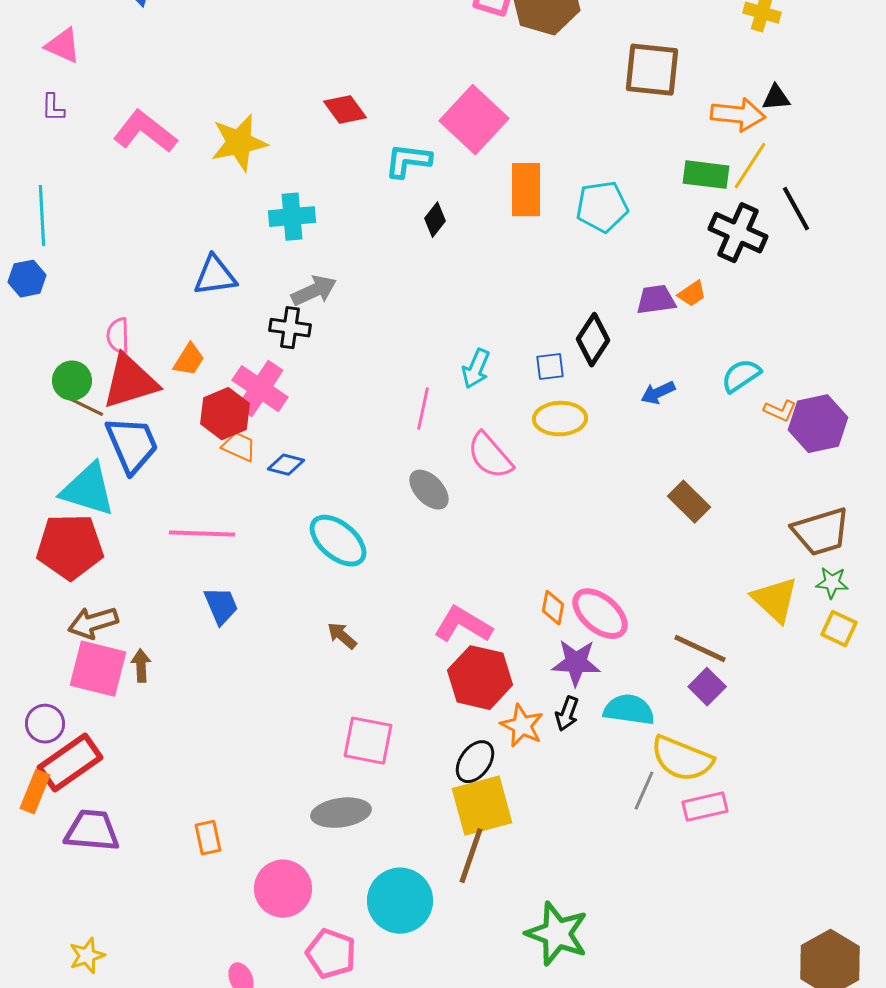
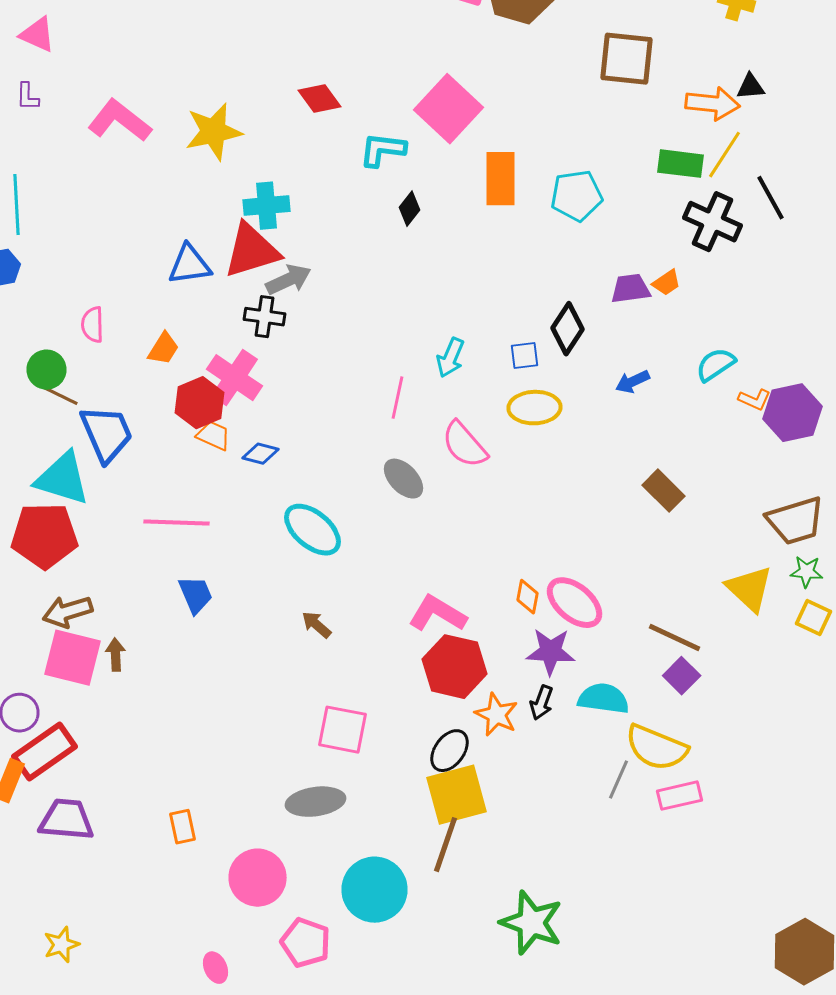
red triangle: (130, 382) -> (252, 251), moved

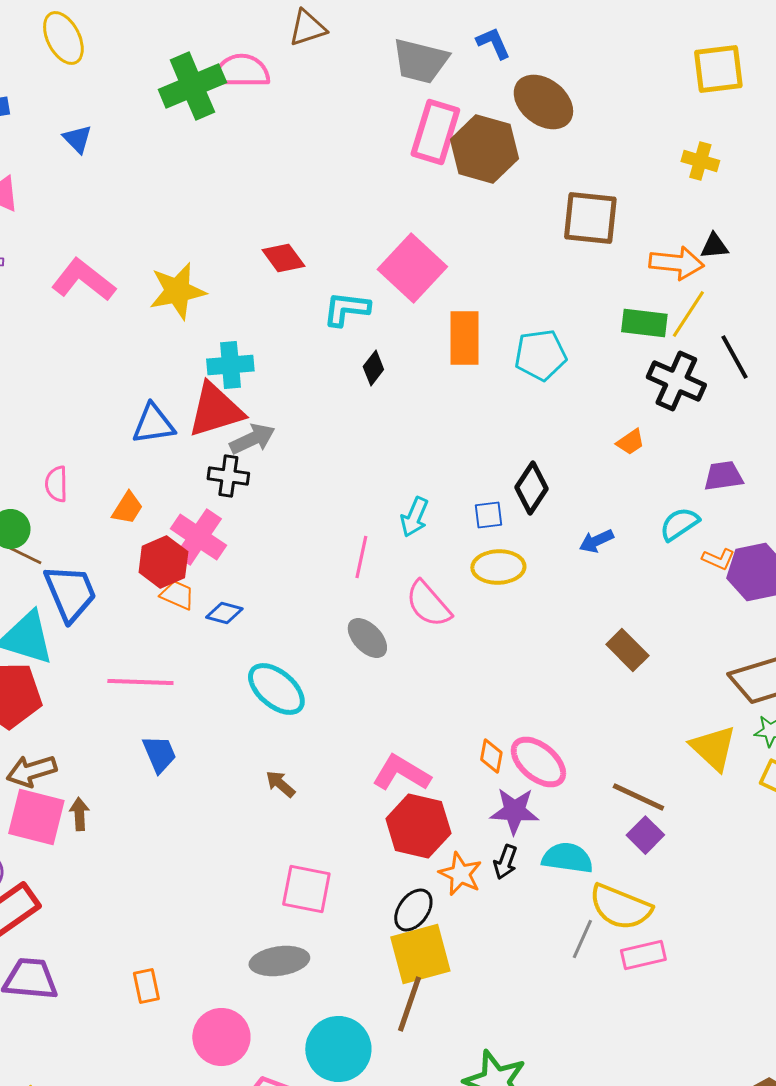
purple trapezoid: (630, 289) -> (723, 476), moved

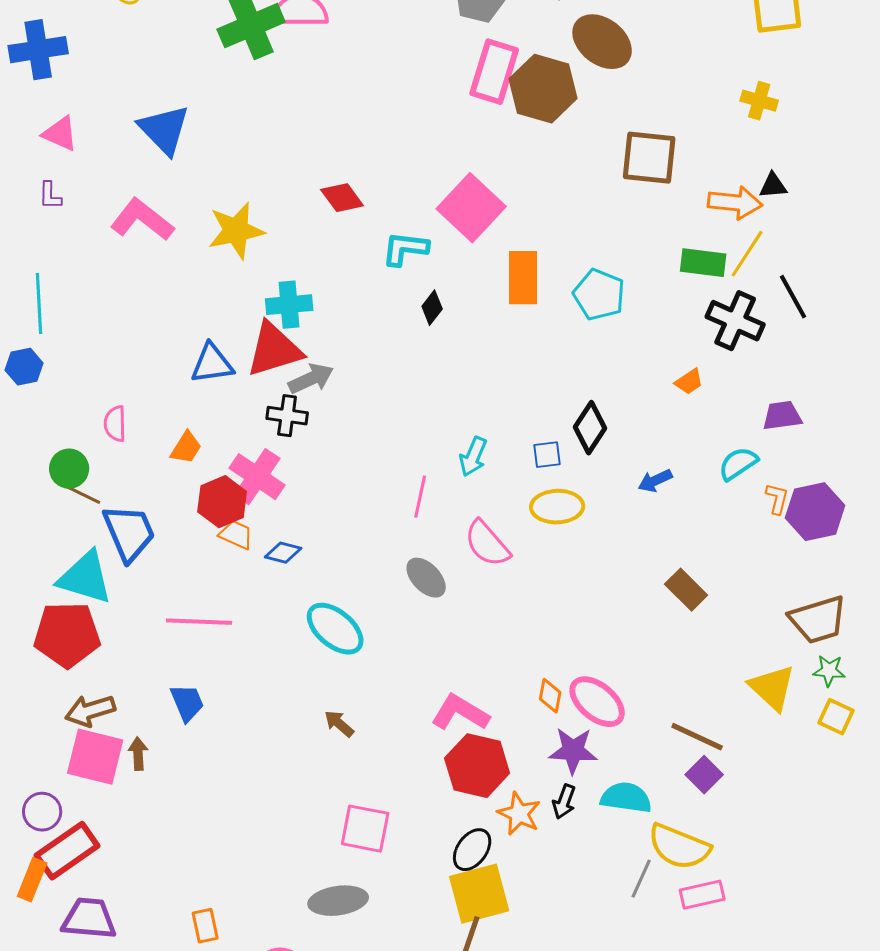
blue triangle: (77, 139) -> (164, 130), moved, size x1.8
cyan pentagon: (540, 355) -> (599, 295), turned 30
orange L-shape: (718, 559) -> (777, 499), turned -100
blue trapezoid: (159, 754) -> (187, 703), moved

